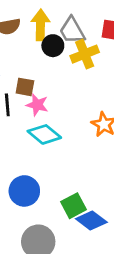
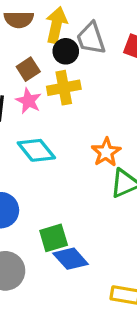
yellow cross: (85, 54) -> (64, 88), moved
brown square: (25, 87) -> (28, 69), moved, turned 36
pink star: (37, 105) -> (29, 101), moved

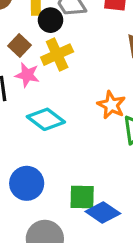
green square: (54, 238) -> (82, 197), turned 32

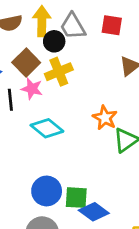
brown square: (20, 45) -> (26, 63), size x1.4
blue circle: (27, 183) -> (47, 191), moved

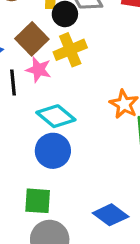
blue circle: (47, 191) -> (53, 151), moved
green square: (76, 198) -> (38, 201), moved

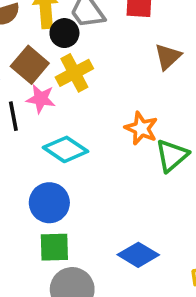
blue circle: (53, 151) -> (49, 203), moved

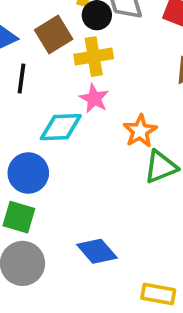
pink star: (41, 99) -> (94, 98), moved
cyan diamond: (66, 149) -> (61, 127), turned -54

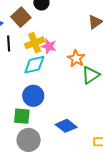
yellow cross: (94, 57) -> (35, 43), moved
blue circle: (28, 173) -> (33, 96), moved

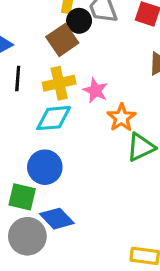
brown square: (21, 17) -> (62, 40), moved
pink star: (49, 46) -> (95, 90), moved
blue diamond: (66, 126) -> (57, 219), moved

